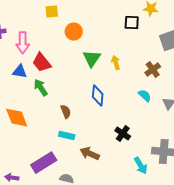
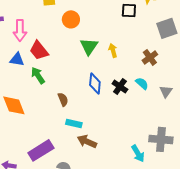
black cross: (123, 134) -> (120, 86), moved
cyan rectangle: (67, 136) -> (74, 123), moved

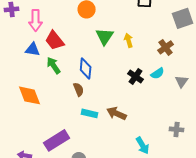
blue diamond: (95, 83) -> (86, 68), moved
cyan semicircle: (142, 83) -> (158, 73), turned 104
gray cross: (161, 139) -> (177, 129), size x0.6
brown arrow: (87, 141) -> (117, 113), moved
cyan arrow: (138, 153) -> (143, 145), moved

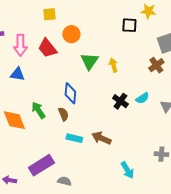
red trapezoid: (55, 40) -> (47, 48), moved
brown cross: (166, 47) -> (156, 65), moved
green arrow: (54, 65) -> (38, 110), moved

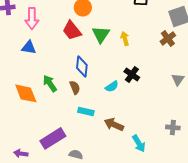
red trapezoid: (47, 48) -> (72, 30), moved
cyan semicircle: (142, 98) -> (112, 86), moved
brown arrow: (101, 138) -> (114, 124), moved

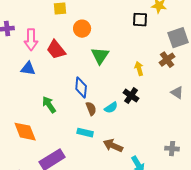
red trapezoid: (72, 30) -> (56, 50), moved
yellow arrow: (125, 38) -> (139, 69), moved
gray triangle: (178, 79) -> (177, 93), moved, turned -32
brown semicircle: (75, 87) -> (91, 109), moved
orange diamond: (26, 93) -> (25, 132), moved

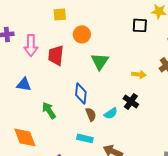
red trapezoid: (56, 50) -> (56, 55), turned 45
blue triangle: (28, 69) -> (24, 84), moved
yellow arrow: (139, 69) -> (139, 74), turned 112

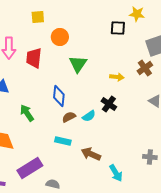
brown semicircle: (91, 114) -> (69, 117), turned -96

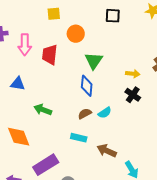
black square: (118, 28) -> (113, 16), moved
blue diamond: (59, 96) -> (87, 86), moved
black cross: (109, 104) -> (133, 95), moved
green arrow: (27, 113) -> (43, 110), turned -36

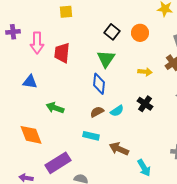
black square: (113, 16) -> (112, 32), moved, turned 35
orange circle: (76, 34) -> (140, 33), moved
black cross: (133, 95) -> (145, 104), moved

